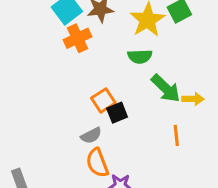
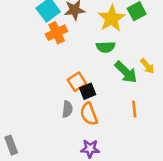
yellow arrow: (193, 99) -> (147, 66), moved, turned 49
gray semicircle: (91, 135) -> (67, 109), turned -56
orange semicircle: (97, 163) -> (89, 114), moved

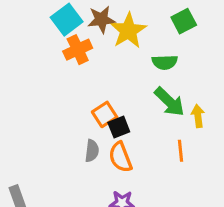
yellow star: (112, 18) -> (128, 31), moved
green semicircle: (106, 47) -> (165, 62), moved
yellow arrow: (147, 66) -> (198, 116), moved, turned -147

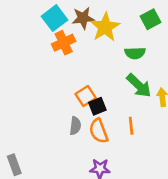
orange line: (180, 151) -> (131, 126), moved

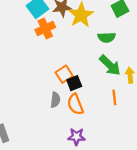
orange line: (131, 126) -> (114, 98), moved

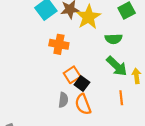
orange cross: (45, 28) -> (59, 44), moved, turned 36
black square: (74, 83) -> (82, 84), turned -32

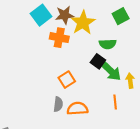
orange cross: (59, 44) -> (59, 38), moved
black square: (82, 84) -> (98, 61), moved
orange semicircle: (83, 104) -> (78, 109), turned 108

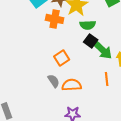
green semicircle: (108, 44) -> (88, 25), moved
gray semicircle: (58, 104) -> (54, 81), turned -40

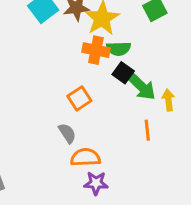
orange cross: (55, 19) -> (96, 50), moved
orange semicircle: (72, 85) -> (85, 157), moved

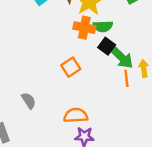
orange line: (147, 130) -> (126, 78), moved
gray semicircle: (67, 133) -> (29, 101), moved

